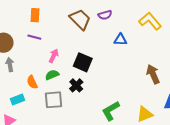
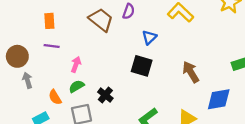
purple semicircle: (105, 15) -> (129, 11), turned -48
blue triangle: (120, 40) -> (149, 37), turned -40
black square: (83, 62) -> (142, 66), moved

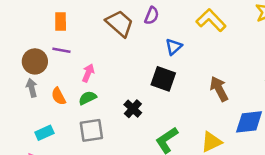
brown circle: (17, 56) -> (35, 61), moved
black cross: (105, 95) -> (133, 109), moved
orange semicircle: (55, 97) -> (59, 96), moved

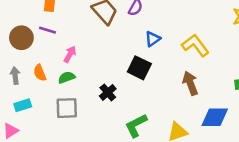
yellow L-shape: (211, 20) -> (195, 45), moved
gray arrow: (32, 88) -> (15, 76), moved

